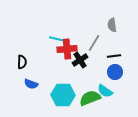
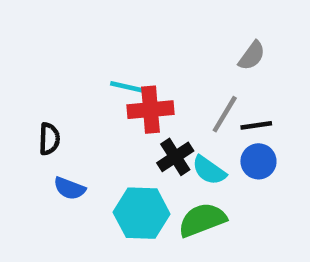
gray semicircle: (112, 25) -> (252, 56), turned -136
gray line: (94, 43) -> (225, 114), moved
black cross: (80, 60) -> (175, 157), moved
cyan semicircle: (105, 91) -> (209, 170), moved

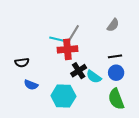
gray line: (225, 114) -> (74, 33), moved
black semicircle: (49, 139) -> (22, 63), turned 80
green semicircle: (202, 220) -> (116, 99), moved, turned -90

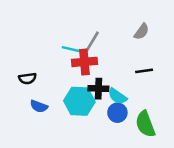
black cross: (79, 71) -> (98, 89), turned 35
blue circle: (116, 73) -> (117, 113), moved
cyan hexagon: (63, 96) -> (79, 101), moved

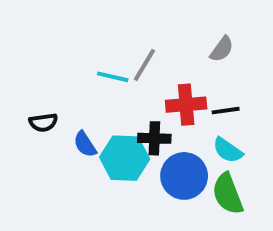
red cross: (84, 62) -> (186, 105), moved
cyan semicircle: (117, 96) -> (228, 150), moved
blue semicircle: (39, 106) -> (85, 144), moved, turned 36
blue circle: (117, 113) -> (184, 176), size x1.5

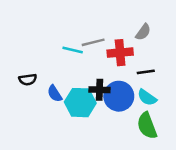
gray line: (144, 65) -> (93, 42), turned 45
red cross: (186, 105) -> (120, 53), moved
blue circle: (184, 176) -> (119, 96), moved

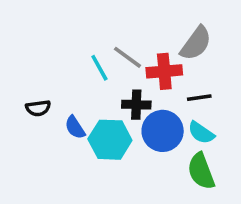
gray semicircle: (143, 32) -> (196, 43), size x1.5
gray line: (93, 42) -> (128, 57), turned 50
cyan line: (73, 50) -> (99, 68), turned 48
black cross: (100, 90) -> (136, 105), moved

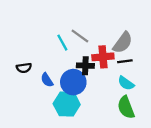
gray semicircle: (196, 43) -> (123, 43), moved
red cross: (164, 71) -> (103, 57), moved
blue circle: (163, 131) -> (73, 82), moved
cyan hexagon: (110, 140) -> (67, 104), moved

